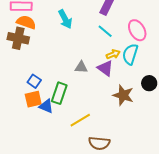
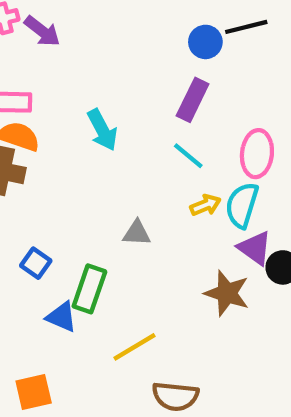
pink ellipse: (137, 30) -> (257, 154), turned 35
purple triangle: (105, 68) -> (255, 248), moved
orange square: (33, 99) -> (34, 392), moved

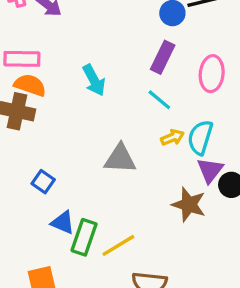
pink ellipse: (257, 154) -> (212, 74), moved
gray triangle: (137, 233) -> (120, 159), size x1.5
purple triangle: (255, 248) -> (210, 170), turned 32
green rectangle: (89, 289) -> (84, 237), moved

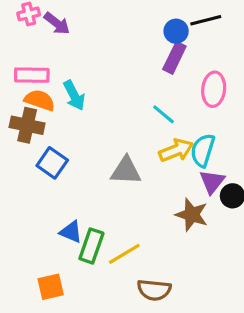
purple rectangle: (163, 57) -> (174, 58), moved
cyan arrow: (94, 80) -> (74, 95), moved
yellow arrow: (172, 137) -> (176, 150), size x1.5
blue square: (43, 182) -> (52, 163), moved, size x1.4

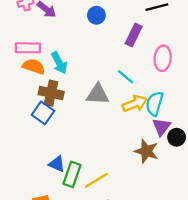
blue circle: (176, 31) -> (96, 15), moved
brown cross: (27, 125) -> (51, 93), moved
gray triangle: (126, 171) -> (98, 94), moved

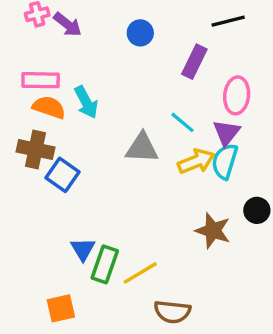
brown cross: (51, 93) -> (35, 150), moved
purple triangle: (161, 127) -> (226, 133), moved
blue triangle: (57, 164) -> (83, 249), turned 36

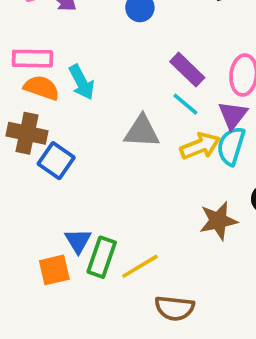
purple rectangle: (194, 62) -> (187, 70), moved, turned -72
brown star: (213, 231) -> (218, 221), turned -30
orange square: (61, 308) -> (54, 270), moved

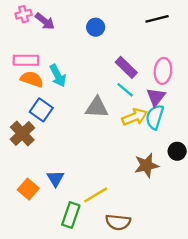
brown cross: (27, 133) -> (22, 134), moved, turned 35
blue square: (56, 161) -> (41, 110), moved
green rectangle: (102, 257) -> (71, 215), moved
orange square: (54, 270) -> (28, 189), moved, turned -36

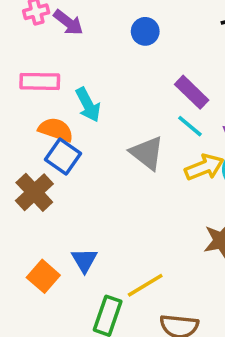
orange semicircle: (32, 79) -> (56, 130), moved
gray triangle: (97, 108) -> (147, 153), turned 35

